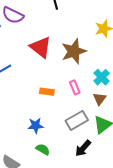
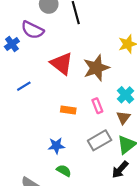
black arrow: (83, 148) -> (120, 170), moved

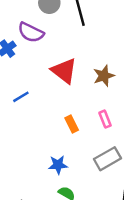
brown star: (96, 68) -> (104, 76), size x0.7
orange rectangle: (68, 110) -> (72, 124), turned 56

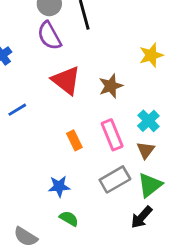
purple semicircle: (31, 32) -> (49, 36), moved, turned 35
pink rectangle: (105, 119) -> (112, 135), size x1.5

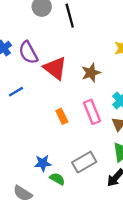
purple semicircle: (49, 36) -> (28, 53), moved
gray rectangle: (115, 179) -> (84, 162), moved
blue star: (59, 186) -> (43, 163), moved

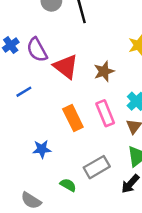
orange rectangle: (62, 116) -> (73, 118), size x1.5
blue star: (43, 163) -> (42, 149), moved

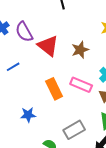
pink rectangle: (105, 113) -> (81, 85), turned -45

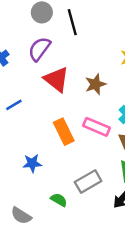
purple semicircle: (24, 32) -> (39, 49), moved, turned 65

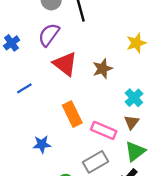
pink rectangle: (97, 127) -> (104, 130), moved

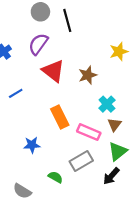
cyan cross: (134, 98) -> (107, 104), moved

